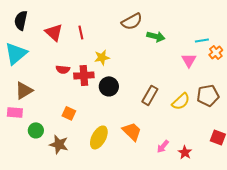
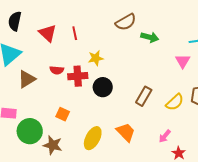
brown triangle: (24, 90) -> (27, 79), moved
green circle: (36, 130) -> (30, 131), size x1.6
pink arrow: (163, 146) -> (165, 136), moved

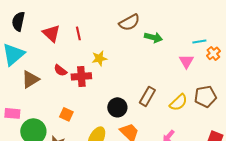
red semicircle: (57, 70) -> (60, 70), turned 32
black circle: (103, 87) -> (117, 107), moved

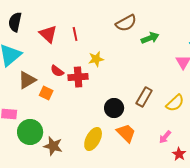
green arrow: (153, 37) -> (150, 38), turned -36
orange square: (66, 114) -> (46, 93), moved

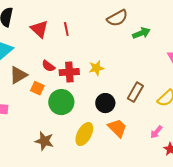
yellow star: (96, 59) -> (96, 68), moved
green circle: (30, 132) -> (61, 102), moved

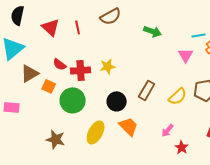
brown semicircle: (117, 18) -> (111, 16), moved
green arrow: (141, 33) -> (153, 31), turned 42

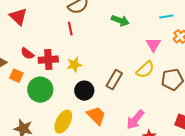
red line: (78, 27) -> (70, 29), moved
cyan line: (199, 35) -> (166, 17), moved
yellow star: (108, 66) -> (74, 65), moved
yellow semicircle: (178, 96) -> (145, 70), moved
pink arrow: (168, 130) -> (135, 120), size x1.5

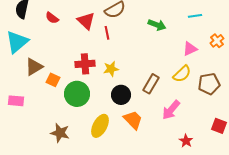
red triangle: (18, 17) -> (86, 21), moved
cyan line: (166, 17) -> (195, 16), moved
pink triangle: (153, 45) -> (190, 49), turned 35
red semicircle: (27, 54) -> (52, 18), moved
pink arrow: (135, 120) -> (171, 110), moved

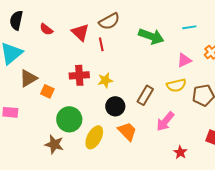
green arrow: (157, 25) -> (151, 36), size x1.4
yellow semicircle: (182, 74) -> (176, 85), turned 30
green circle: (77, 94) -> (69, 119), moved

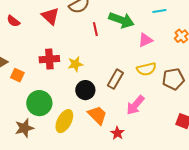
red semicircle: (46, 29) -> (13, 21), moved
red line: (101, 44) -> (95, 29), moved
pink triangle: (184, 60) -> (145, 40), moved
brown star: (54, 144) -> (24, 128), turned -30
red star: (180, 152) -> (117, 133), moved

